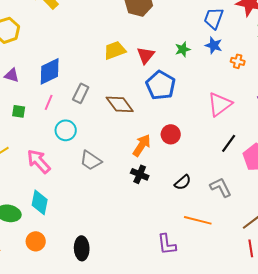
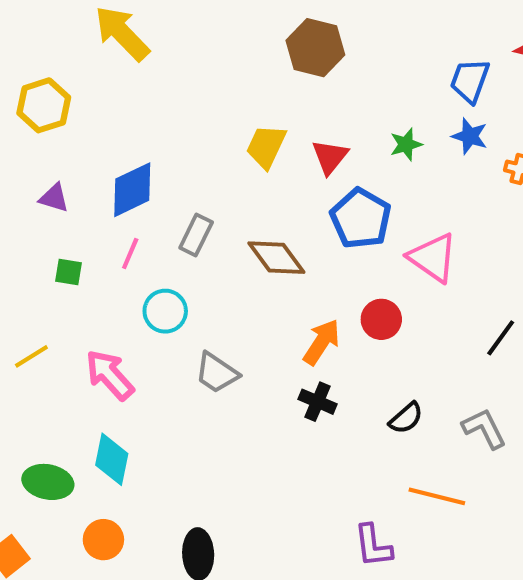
yellow trapezoid: (115, 50) -> (266, 146), turned -45
pink triangle: (220, 104) -> (433, 258), moved, turned -48

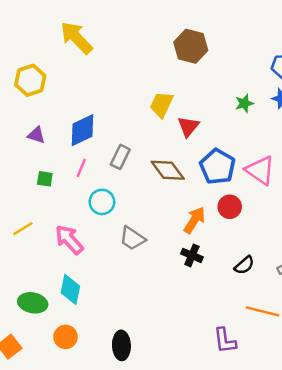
red triangle: (330, 157) -> (188, 126), moved
blue pentagon: (361, 218) -> (218, 167), moved

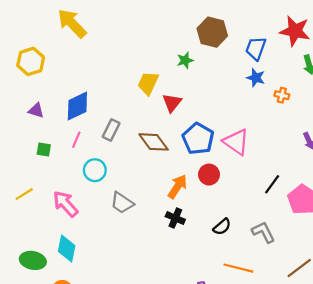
brown hexagon: (191, 46) -> (212, 32), moved
green star: (244, 103) -> (185, 60), moved

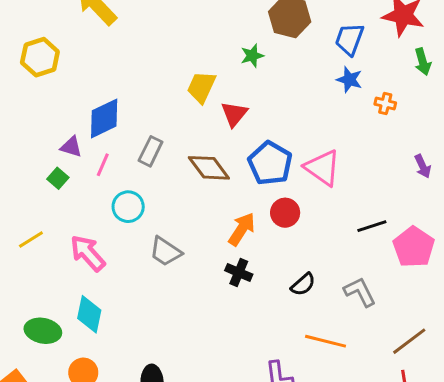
purple triangle: (36, 110) -> (71, 147), moved
green square: (44, 150) -> (58, 178), turned 32
black line: (272, 184) -> (372, 226), turned 36

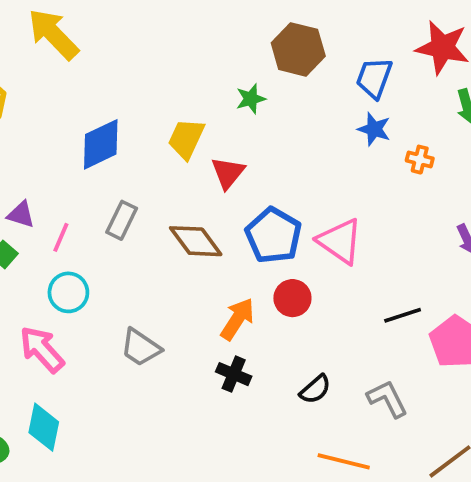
blue diamond: (104, 118) -> (101, 144), moved
cyan circle: (128, 207) -> (68, 292), moved

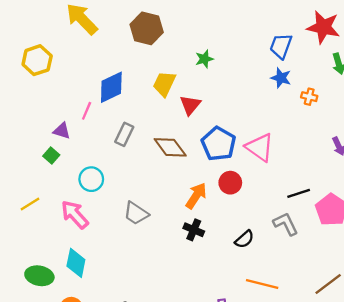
brown hexagon: (298, 49) -> (147, 28), moved
pink line: (61, 237) -> (87, 111), moved
gray L-shape: (387, 399) -> (286, 224), moved

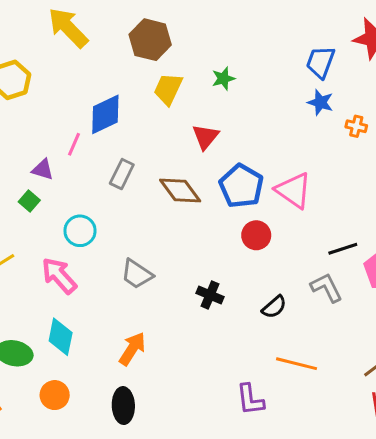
yellow trapezoid: (164, 84) -> (168, 89), moved
orange arrow: (196, 196) -> (132, 349), moved

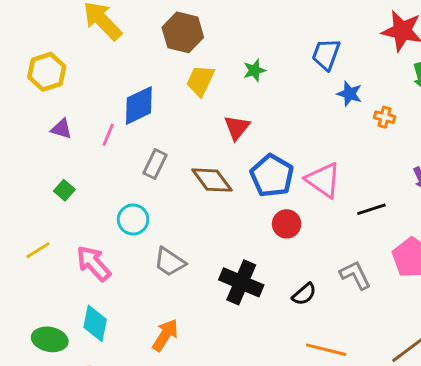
blue trapezoid: (320, 62) -> (326, 54), moved
purple triangle: (43, 170) -> (61, 129), moved
cyan circle: (80, 231) -> (133, 220), moved
black line: (343, 249) -> (371, 209), moved
black cross: (210, 295) -> (241, 282), size x1.6

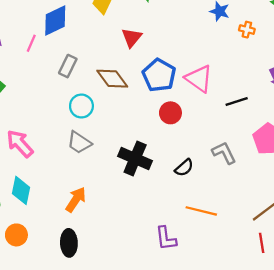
cyan circle: (133, 220) -> (81, 106), moved

